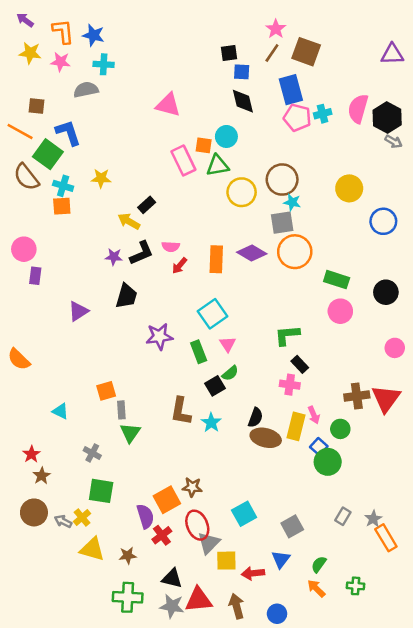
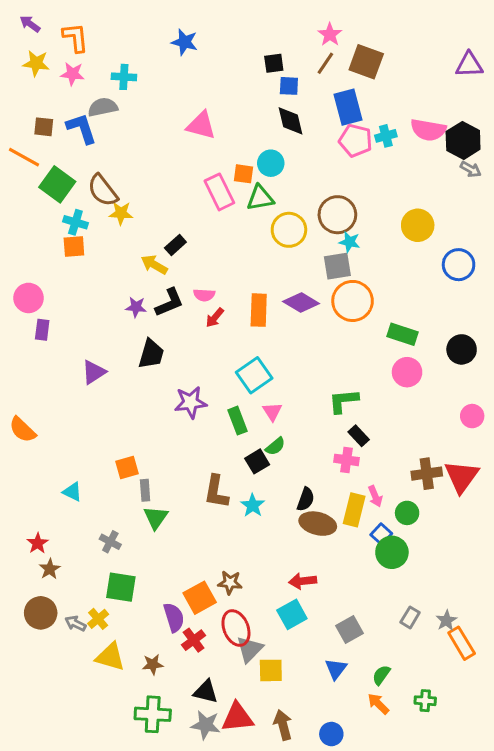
blue star: (93, 35) -> (184, 42), moved
pink semicircle: (358, 109) -> (428, 130), turned -96
blue L-shape: (68, 133) -> (82, 128), moved
brown semicircle: (26, 177) -> (103, 190), moved
red arrow: (253, 573) -> (303, 581), moved

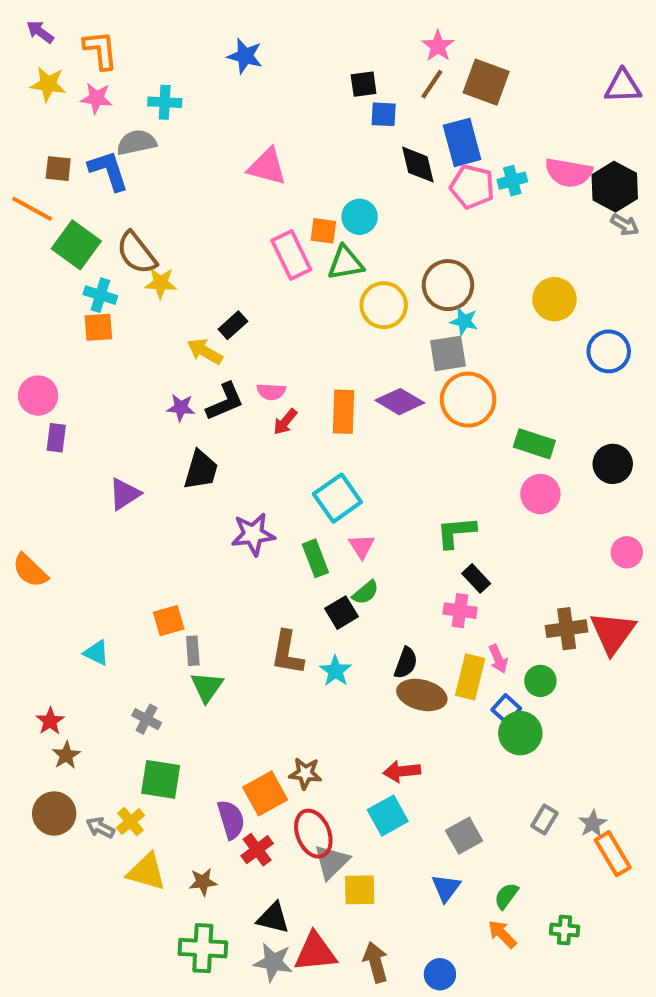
black diamond: (290, 121) -> (418, 165), moved

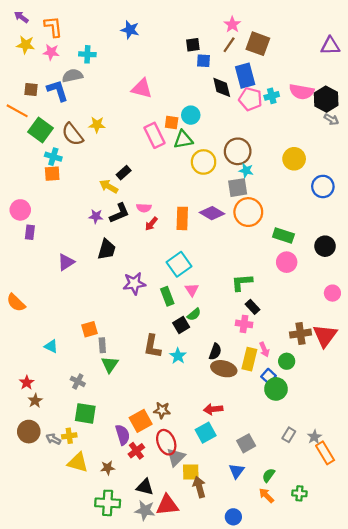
yellow star: (161, 283) -> (97, 125), moved
yellow cross: (131, 822) -> (69, 436), turned 32
brown arrow: (376, 962) -> (199, 487), moved

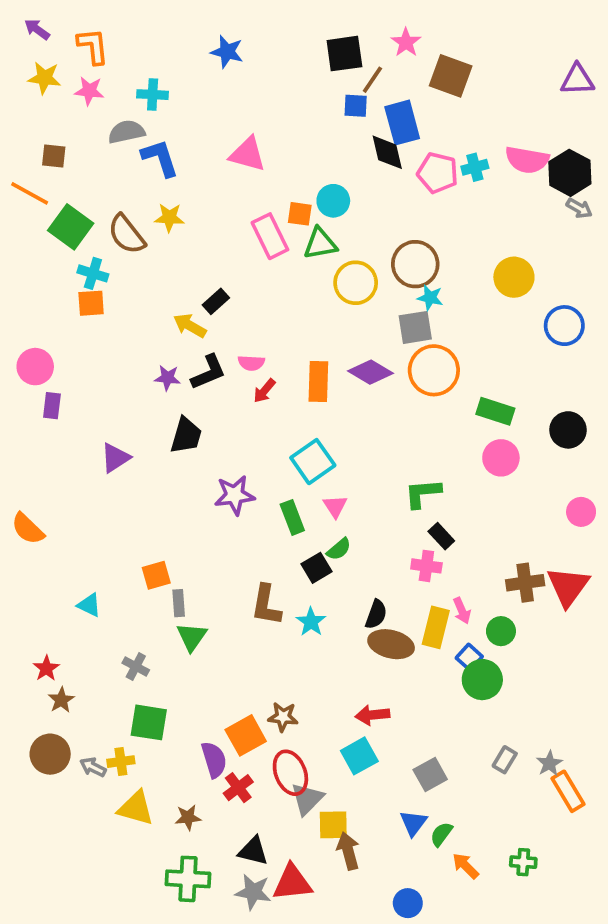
black square: (193, 45) -> (344, 54), moved, size x1.5
brown line: (229, 45) -> (372, 80), moved
blue rectangle: (245, 76) -> (402, 123), moved
blue L-shape: (58, 91) -> (160, 158), moved
green semicircle: (269, 475) -> (441, 834), moved

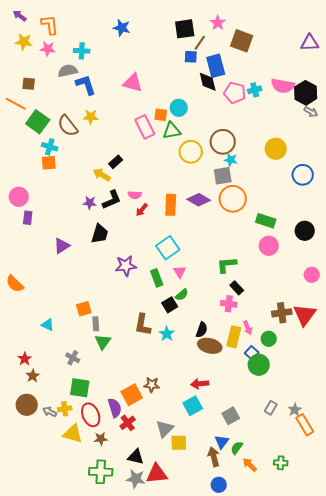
red ellipse: (290, 773) -> (91, 415), moved
brown arrow: (348, 851) -> (214, 457), moved

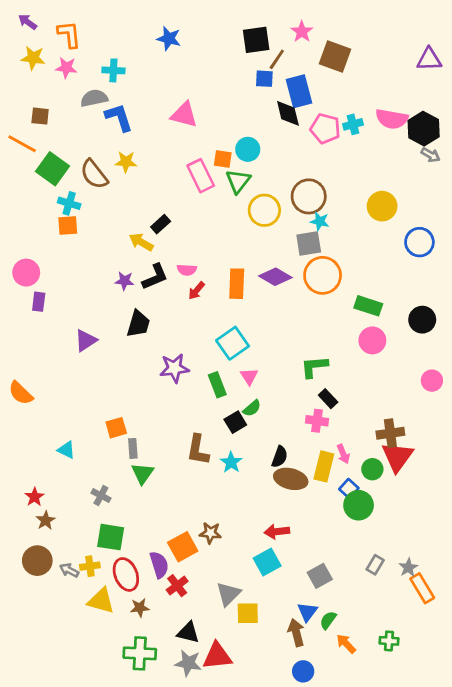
green triangle: (172, 131) -> (238, 181), turned -42
red triangle: (305, 315) -> (397, 457), moved

